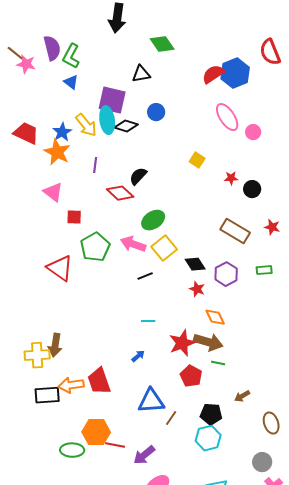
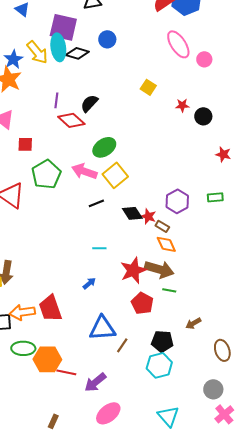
purple line: (95, 165) -> (56, 100), moved
brown rectangle: (235, 231) -> (162, 226), moved, size x0.5
black diamond: (195, 264) -> (132, 213), moved
green ellipse: (72, 450) -> (23, 348), moved

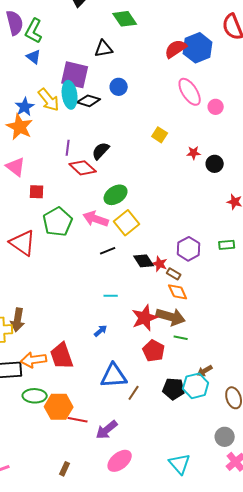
cyan hexagon: (159, 365) -> (196, 386), moved

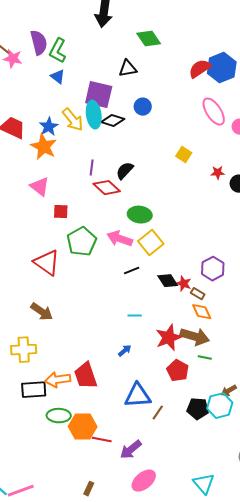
green ellipse: (116, 195) -> (140, 215), turned 40
brown arrow: (18, 320) -> (42, 312), moved, turned -65

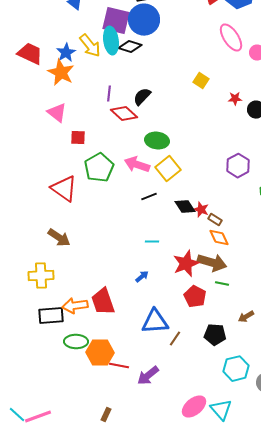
blue circle: (143, 107) -> (144, 20), moved, size x1.8
purple hexagon: (213, 269) -> (238, 166), moved
cyan hexagon: (220, 406) -> (236, 369), moved
pink ellipse: (144, 481) -> (194, 407), moved

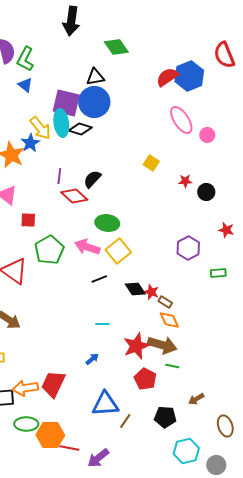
blue star: (66, 53) -> (30, 143), moved
red trapezoid: (103, 302) -> (53, 384), turned 44

